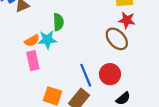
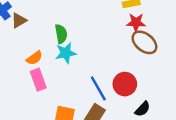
brown ellipse: (117, 39) -> (144, 42), moved
cyan star: (47, 40) -> (66, 53), moved

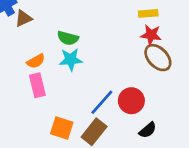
green semicircle: (61, 34) -> (68, 38), turned 108
blue line: (98, 88) -> (102, 102), turned 65

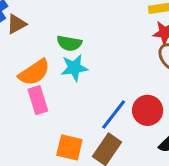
orange semicircle: (36, 61) -> (34, 72), size x1.5

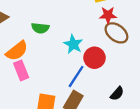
cyan star: (74, 68) -> (73, 44), moved, turned -30
red circle: (148, 110) -> (94, 58), moved

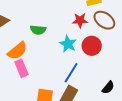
red star: (108, 15) -> (80, 20), moved
brown ellipse: (116, 33) -> (104, 20), moved
red circle: (94, 58) -> (92, 46), moved

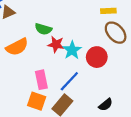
red star: (80, 20) -> (56, 44), moved
pink rectangle: (21, 68) -> (41, 80), moved

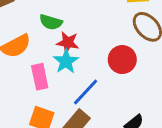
cyan star: (72, 50) -> (66, 61), moved
pink rectangle: (41, 80) -> (40, 77), moved

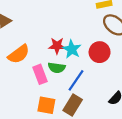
green semicircle: (51, 22) -> (57, 68), moved
cyan star: (66, 61) -> (72, 49), moved

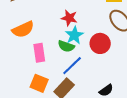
red star: (57, 46) -> (69, 18), moved
green semicircle: (57, 68) -> (66, 46), moved

